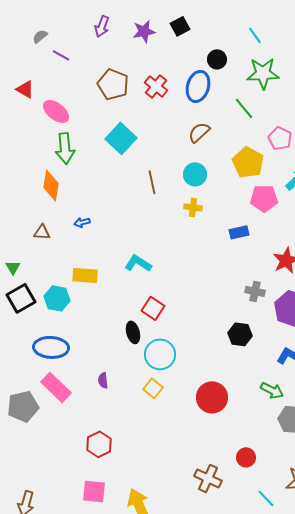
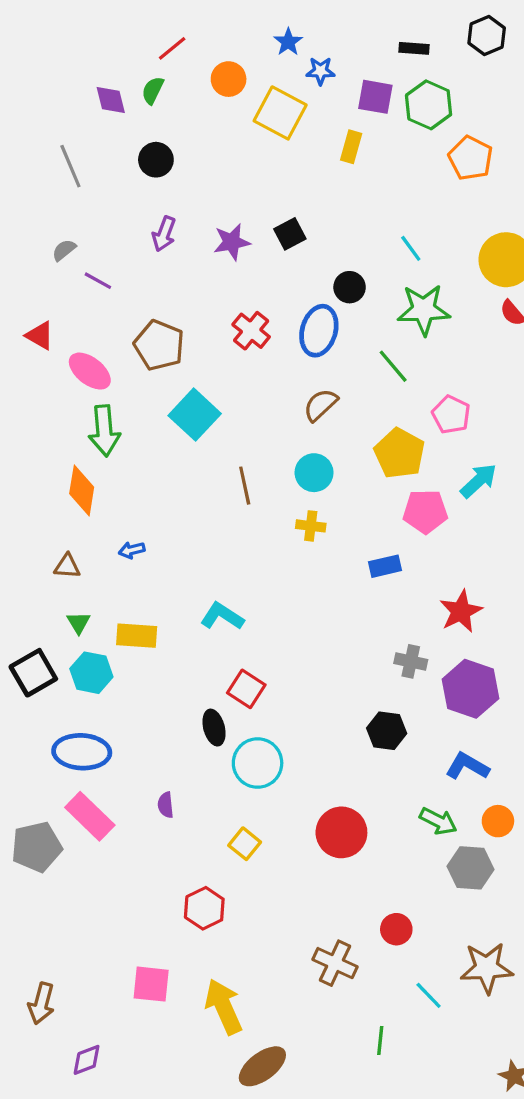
brown pentagon: (113, 84) -> (159, 345), moved
green triangle: (13, 267) -> (78, 623), moved
yellow square: (153, 388) -> (245, 844), moved
red hexagon: (99, 444) -> (204, 908), moved

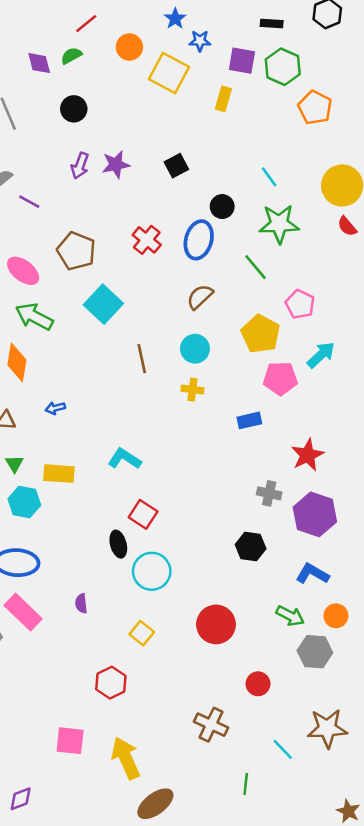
green semicircle: (153, 90) -> (71, 56), turned 35
purple star: (232, 242) -> (116, 164), moved
green arrow: (104, 431) -> (34, 317), turned 123
red circle: (396, 929) -> (258, 684), moved

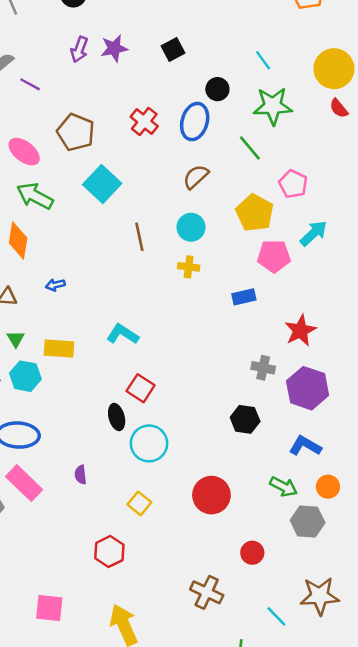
pink square: (70, 741) -> (49, 608), moved

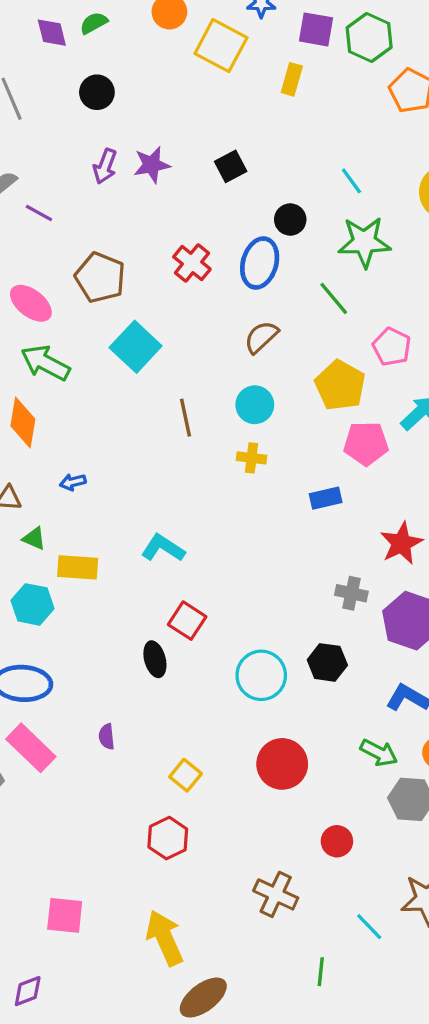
green triangle: (16, 339) -> (34, 538), moved, turned -36
cyan circle: (149, 443) -> (261, 675), moved
red hexagon: (109, 552) -> (168, 838), moved

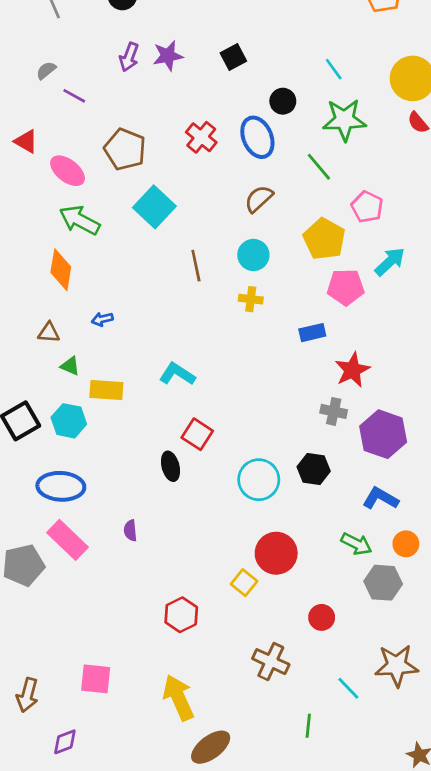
blue ellipse: (260, 263) -> (257, 137), turned -39
red star: (401, 543) -> (352, 370), moved
yellow square: (186, 775) -> (244, 583), moved

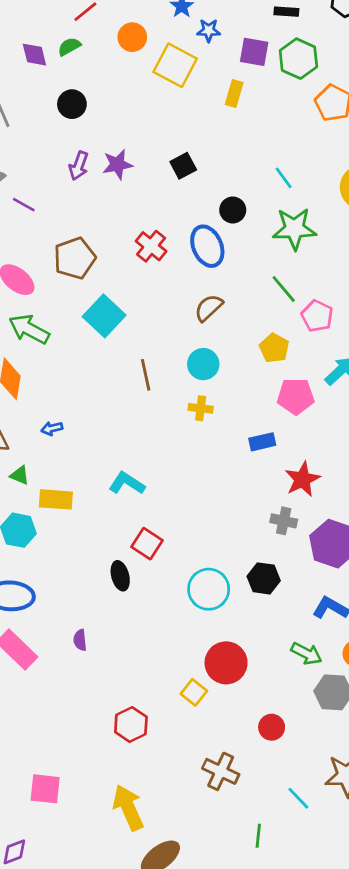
brown pentagon: (125, 149) -> (75, 258), turned 30
green line: (319, 167) -> (284, 289), moved
yellow pentagon: (324, 239) -> (274, 348), size x0.7

